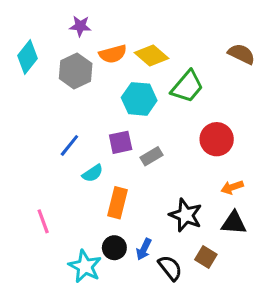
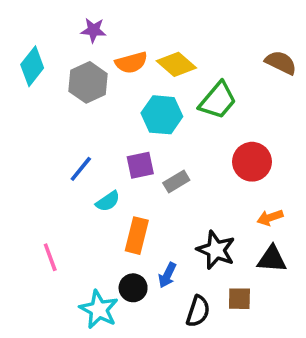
blue arrow: (144, 249) -> (167, 275), moved
brown square: (206, 257) -> (239, 299), turned -30
black semicircle: (170, 268) -> (198, 311), turned 56

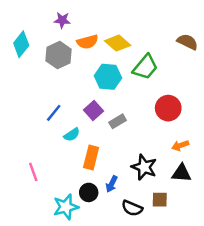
purple square: (140, 165) -> (93, 111), turned -30
cyan star: (99, 309) -> (66, 207), turned 30
black semicircle: (198, 311) -> (132, 208), turned 95

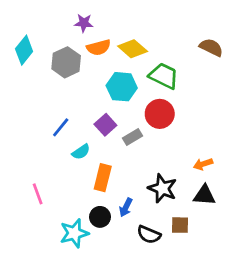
purple star: (62, 20) -> (84, 23), moved
green trapezoid: (145, 67) -> (164, 76), turned -104
red circle: (168, 108) -> (160, 114), moved

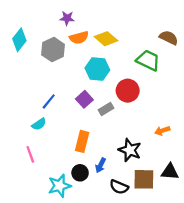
green trapezoid: (164, 76) -> (148, 60), moved
cyan semicircle: (81, 152) -> (39, 124), moved
black triangle: (204, 195) -> (170, 172), moved
brown square: (180, 225) -> (144, 179), size x1.5

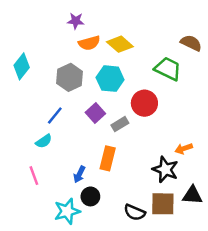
cyan diamond: (19, 40) -> (22, 66), moved
gray hexagon: (53, 50) -> (70, 77), moved
orange rectangle: (82, 141) -> (108, 158), moved
black star: (130, 150) -> (165, 169), moved
blue arrow: (101, 165) -> (79, 174), moved

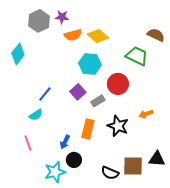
gray hexagon: (70, 77) -> (39, 21), moved
orange arrow: (184, 149) -> (146, 114), moved
black star: (165, 169) -> (118, 126), moved

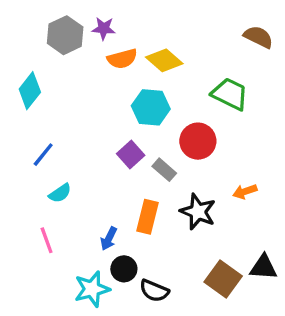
brown semicircle: (156, 35) -> (258, 37), moved
blue line: (45, 94) -> (43, 155), moved
gray rectangle: (98, 101) -> (164, 170), turned 72
brown square: (133, 166) -> (223, 279), turned 35
black semicircle: (110, 173) -> (154, 291), moved

